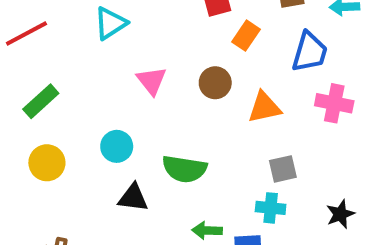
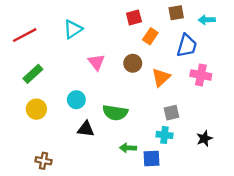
orange triangle: (264, 107) -> (161, 77), turned -30

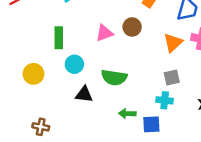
pink triangle: (96, 62) -> (104, 33), moved, turned 48
green rectangle: (33, 74) -> (59, 38), moved, turned -48
orange triangle: (161, 77) -> (173, 43), moved

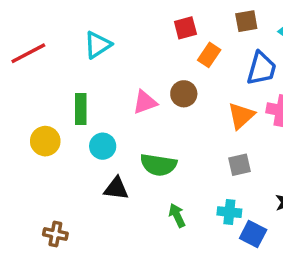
yellow circle: (33, 74) -> (45, 141), moved
cyan cross: (165, 100) -> (229, 212), moved
green arrow: (127, 114) -> (177, 215), turned 63
blue square: (151, 124) -> (253, 234), moved, turned 30

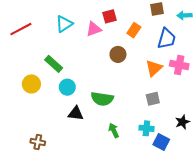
red square: (185, 28) -> (110, 16), moved
pink triangle: (145, 102) -> (94, 29), moved
green rectangle: (81, 109) -> (54, 64), turned -48

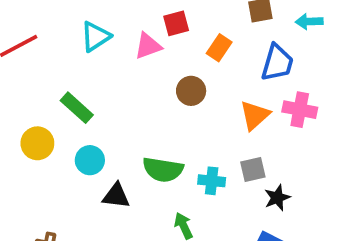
cyan circle: (67, 87) -> (90, 160), moved
black star: (182, 122) -> (277, 198), moved
cyan cross: (146, 128) -> (212, 181), moved

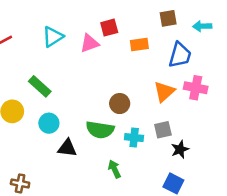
orange rectangle: (219, 48) -> (139, 45), turned 48
brown circle: (191, 91) -> (120, 104), moved

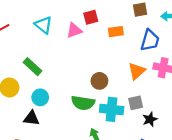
cyan triangle: (53, 37) -> (43, 25), turned -48
cyan cross: (134, 138) -> (112, 109), size x1.5
black triangle: (67, 148) -> (31, 118), moved

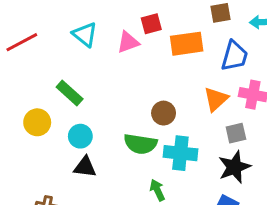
orange rectangle: (116, 32) -> (187, 44), size x1.5
gray square: (136, 103) -> (236, 133), moved
black triangle: (31, 118) -> (85, 167), moved
black star: (150, 119) -> (234, 167), size x1.5

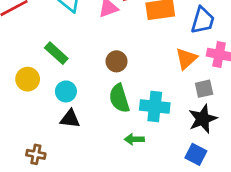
brown circle: (164, 113) -> (117, 61), moved
green semicircle: (140, 144) -> (119, 98), turned 64
green arrow: (157, 190) -> (134, 139), turned -66

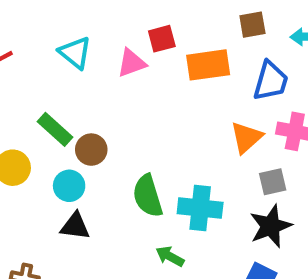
brown circle: (117, 61) -> (91, 150), moved
green arrow: (134, 139) -> (170, 256), turned 30

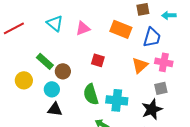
red square: (162, 39) -> (98, 60), moved, turned 32
orange rectangle: (208, 65) -> (121, 29), turned 30
gray square: (273, 182) -> (161, 88), moved

